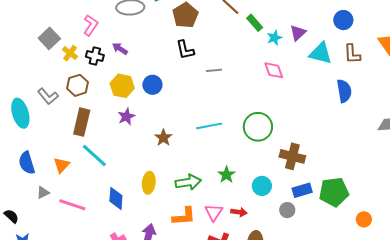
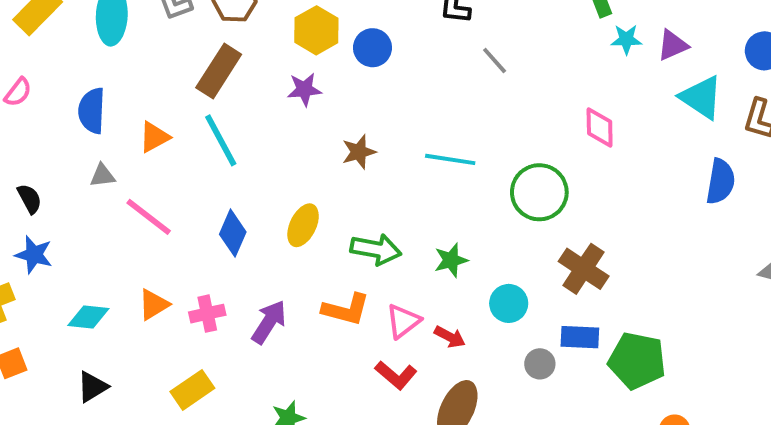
gray line: (214, 70) -> (495, 60), turned 35
pink diamond: (274, 70) -> (600, 128), moved

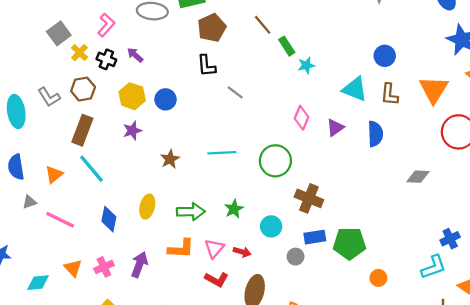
purple triangle: (673, 45) -> (335, 128), moved
pink diamond: (600, 128) -> (302, 118), turned 35
orange triangle: (154, 304) -> (73, 268), turned -30

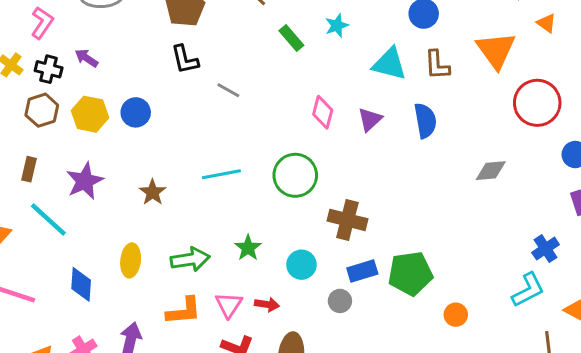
green rectangle: (287, 46) -> (291, 38), moved
cyan star: (306, 65) -> (337, 26), moved
brown hexagon: (83, 89) -> (42, 110), moved
brown rectangle: (82, 130) -> (29, 169), size x0.6
purple star: (132, 131) -> (85, 181), moved, size x1.4

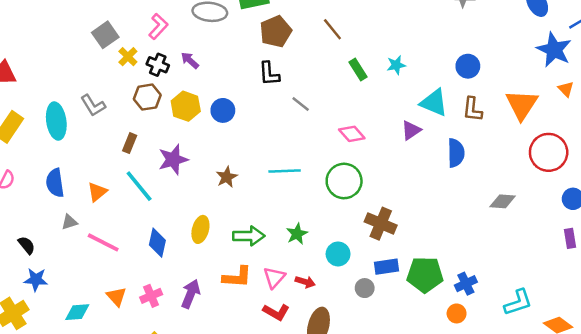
pink diamond: (323, 112) -> (352, 134), moved, turned -65
purple triangle: (370, 119) -> (411, 130), moved
blue cross: (546, 249) -> (466, 284), moved

